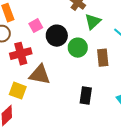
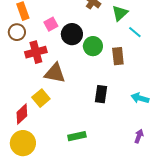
green triangle: (93, 22) -> (120, 13), moved
yellow square: (18, 91) -> (41, 98), moved, turned 30

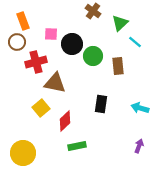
pink square: (51, 24) -> (51, 34), turned 32
red diamond: (22, 114) -> (65, 121), moved

